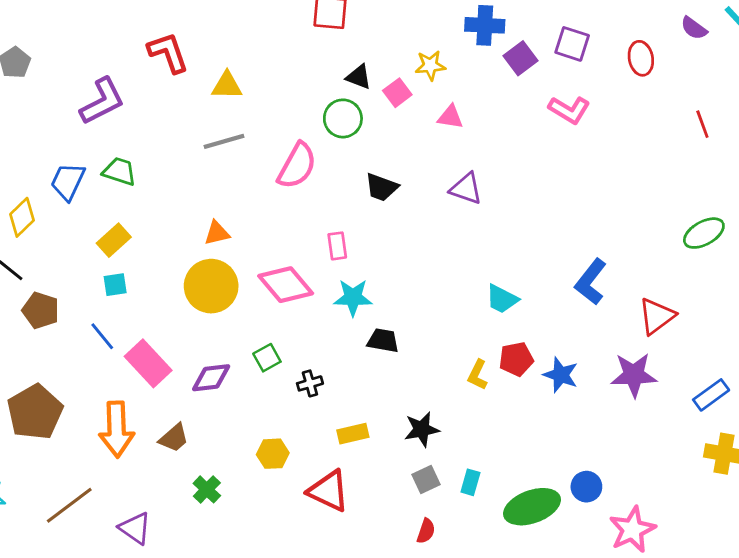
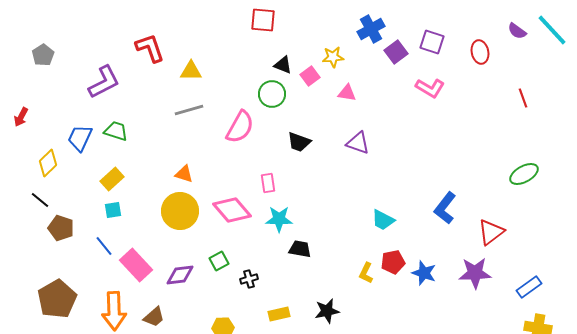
blue cross: (485, 25) -> (371, 29), turned -32
orange triangle: (217, 233) -> (184, 174), turned 30

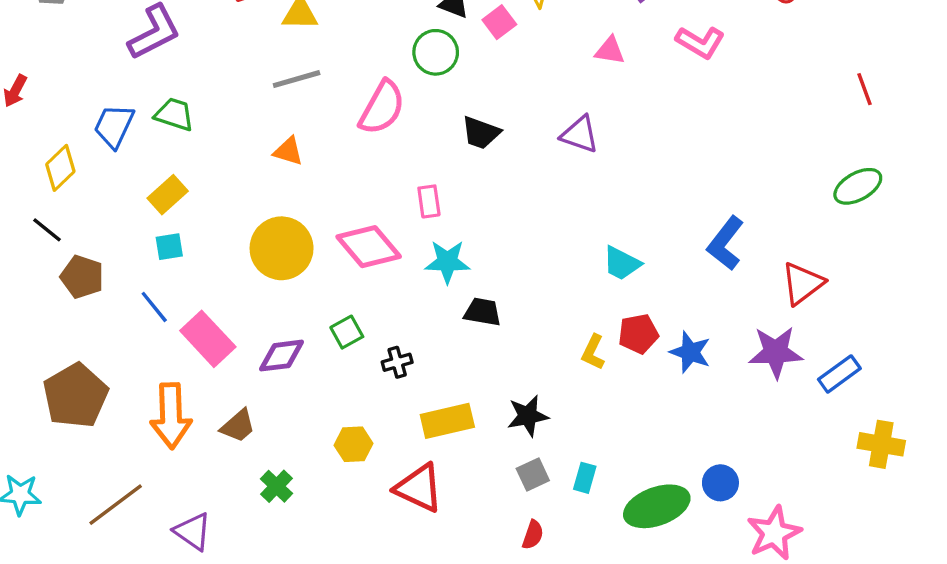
pink triangle: (347, 93) -> (610, 51), moved
red line: (523, 98) -> (865, 89), moved
orange triangle: (184, 174) -> (288, 151), moved
blue rectangle: (529, 287) -> (839, 374), moved
yellow rectangle: (279, 314) -> (447, 421), size x1.4

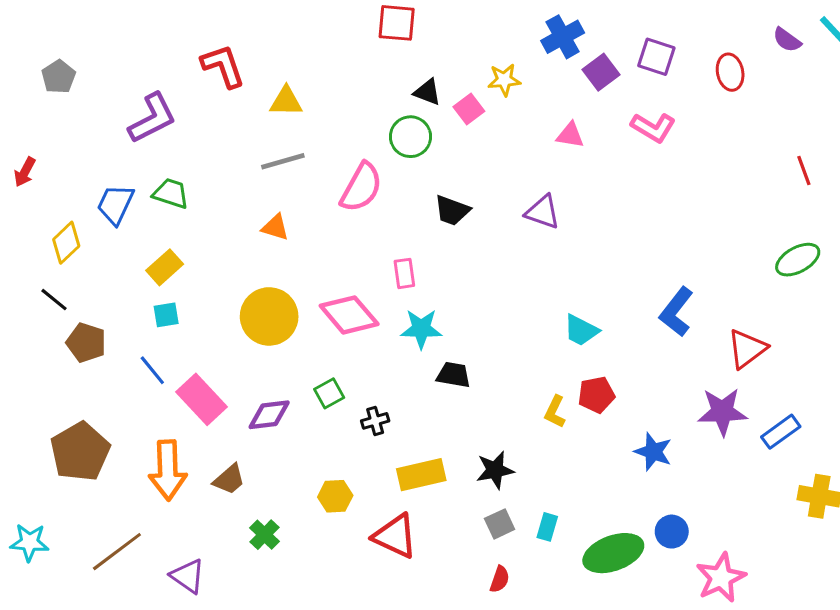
blue star: (690, 352) -> (653, 452), moved

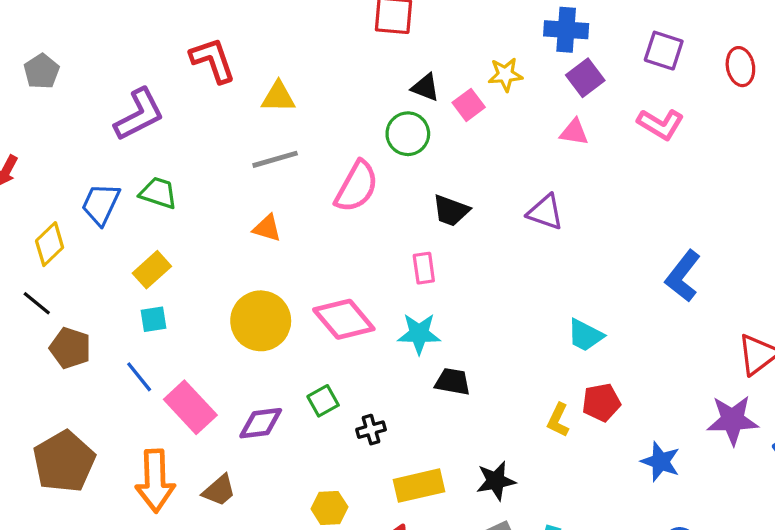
blue cross: (563, 37) -> (566, 30), turned 33
purple square: (601, 72) -> (585, 78), moved
pink rectangle: (404, 273) -> (424, 268), moved
blue L-shape: (676, 312) -> (683, 276), moved

